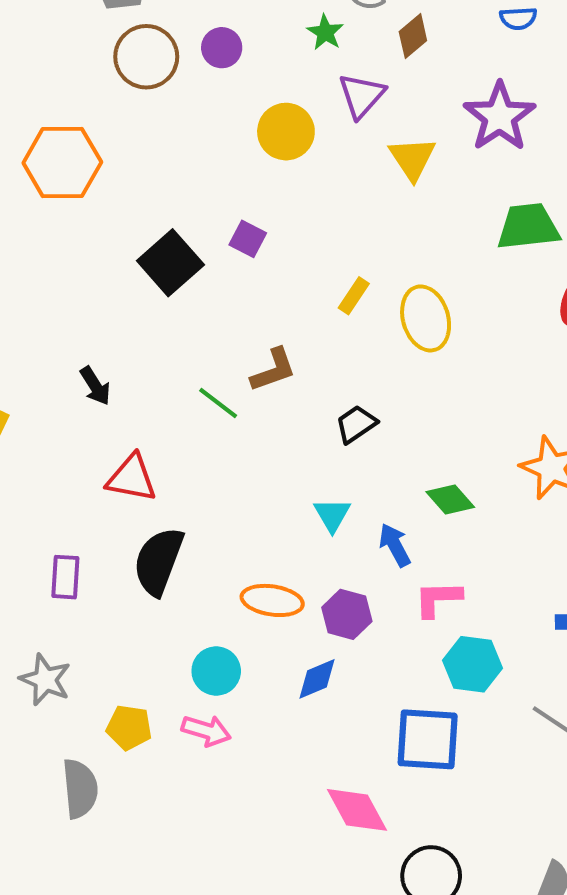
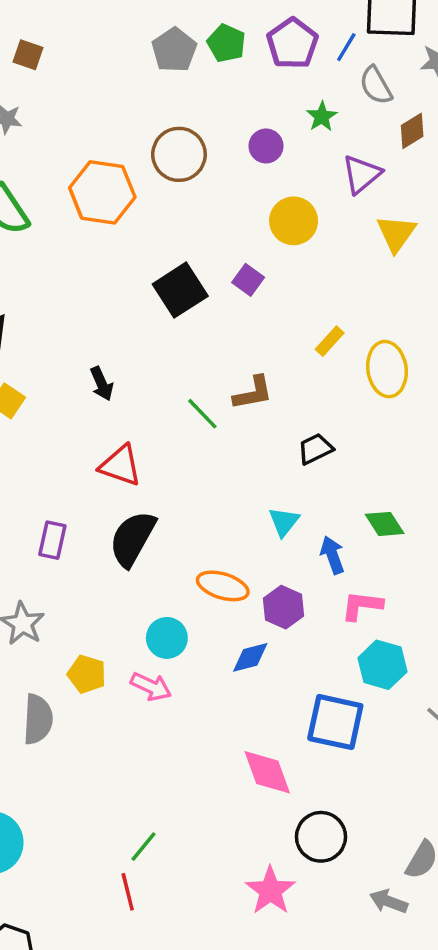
green star: (325, 32) -> (322, 117), moved
purple circle: (222, 48) -> (266, 146), moved
brown circle: (146, 57) -> (179, 154), moved
yellow circle: (286, 132) -> (294, 221), moved

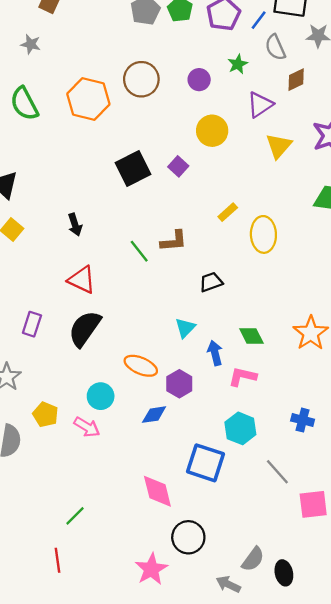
pink L-shape: (362, 606) -> (242, 377), moved
green line: (144, 847) -> (75, 516), moved

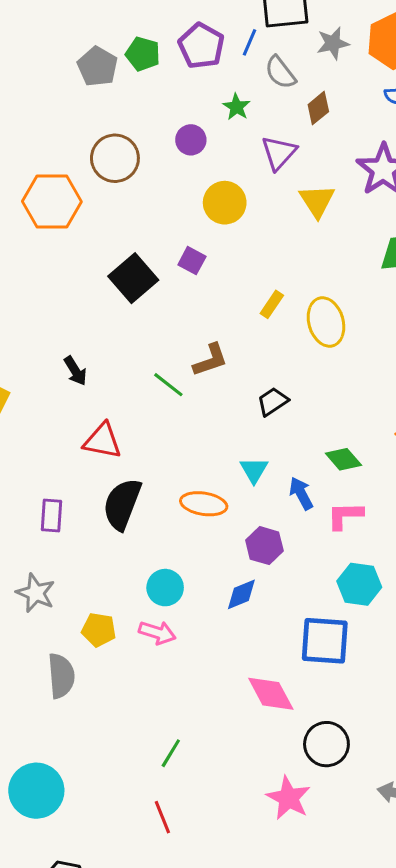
orange ellipse: (141, 366) -> (204, 504), moved

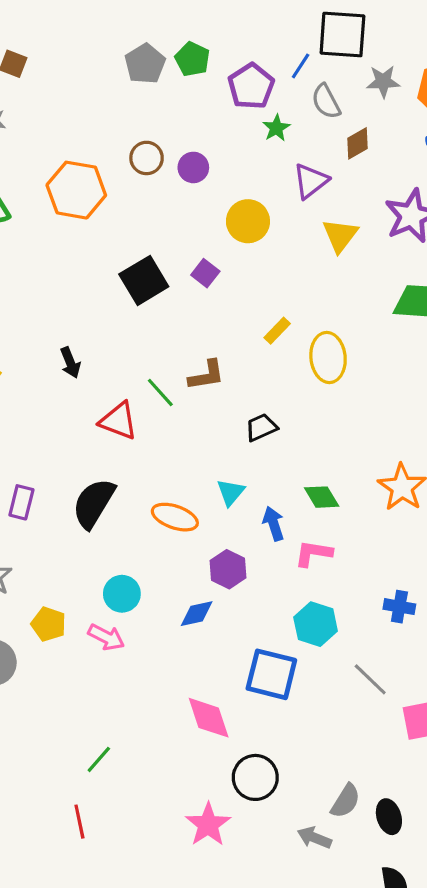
purple pentagon: (201, 46) -> (251, 86), moved
purple circle: (191, 140) -> (193, 167), moved
brown circle: (115, 158) -> (147, 158), size x0.7
red triangle: (102, 441) -> (119, 421), moved

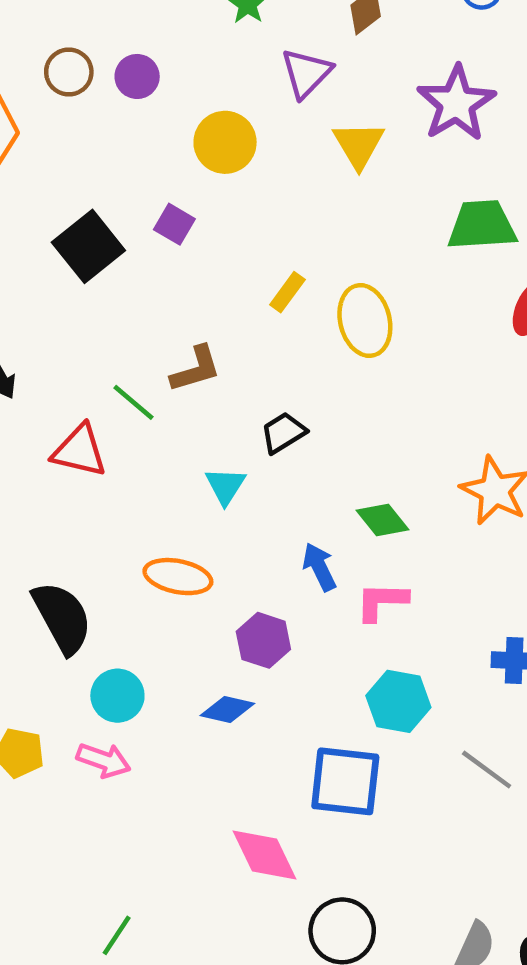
cyan triangle: (231, 492) -> (225, 486), moved
black semicircle: (94, 503) -> (62, 617), moved, turned 128
blue diamond: (197, 614) -> (227, 710), turned 33

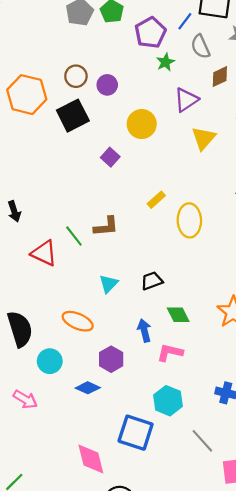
black square: (88, 246) -> (73, 116), moved
black trapezoid: (283, 433) -> (152, 281), moved
cyan circle: (117, 696) -> (50, 361), moved

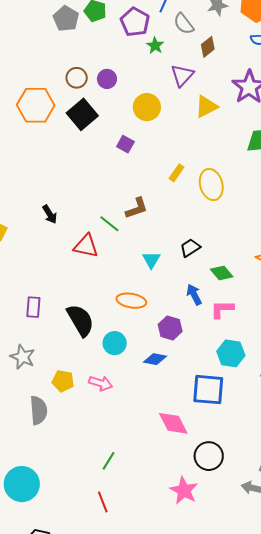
yellow triangle: (204, 138) -> (206, 107), turned 35

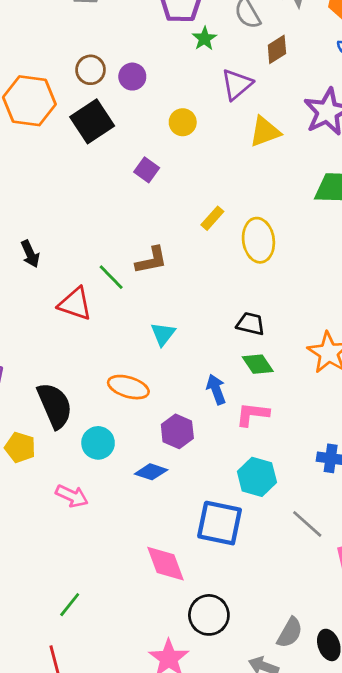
yellow circle: (147, 107) -> (183, 122), size x0.7
black trapezoid: (190, 248) -> (251, 324), moved, turned 40
yellow pentagon: (63, 381) -> (20, 447), moved

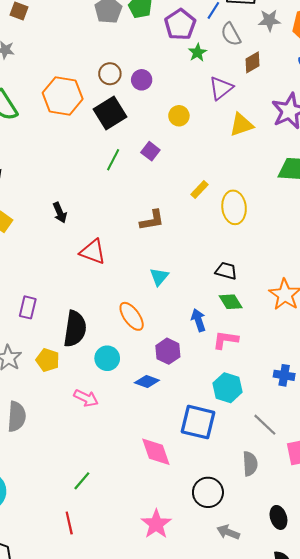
green line: (111, 277) -> (113, 160), moved, turned 70
orange ellipse: (128, 387) -> (132, 316), turned 36
black semicircle: (55, 406) -> (75, 329), turned 30
black circle: (209, 615) -> (208, 492), moved
gray semicircle: (290, 633) -> (250, 464), moved, turned -35

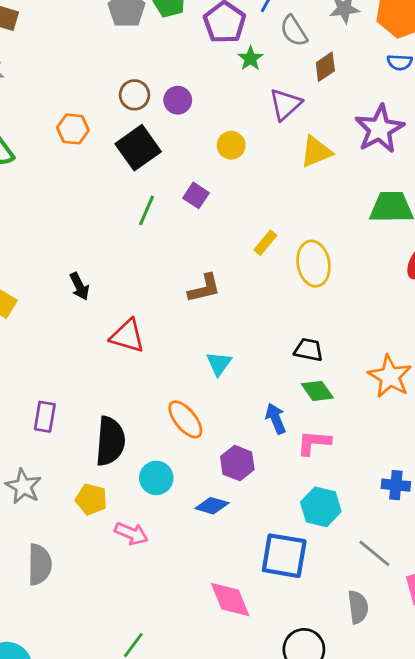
orange hexagon: (63, 96) -> (73, 129), size x0.6
yellow pentagon: (48, 360) -> (91, 499), moved

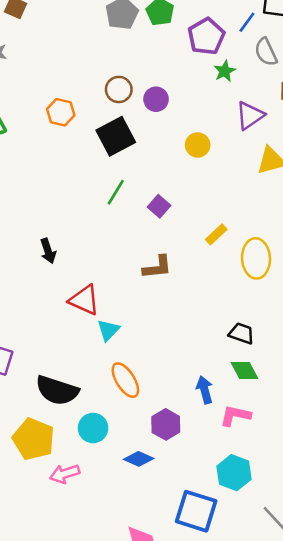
purple square: (196, 195) -> (159, 206), moved
cyan triangle: (219, 364) -> (108, 330), moved
black semicircle: (110, 441) -> (57, 390), turned 96
yellow pentagon: (91, 499) -> (34, 439), size x1.5
pink arrow: (131, 533) -> (65, 474), turned 132

